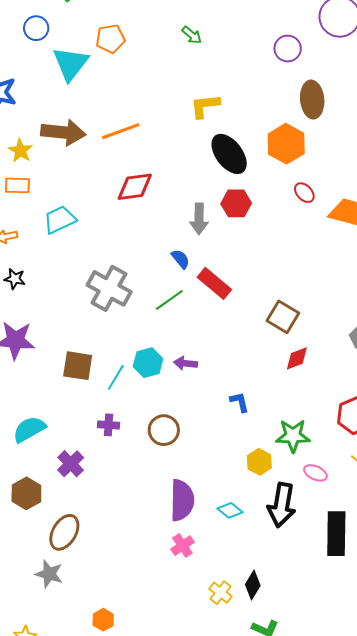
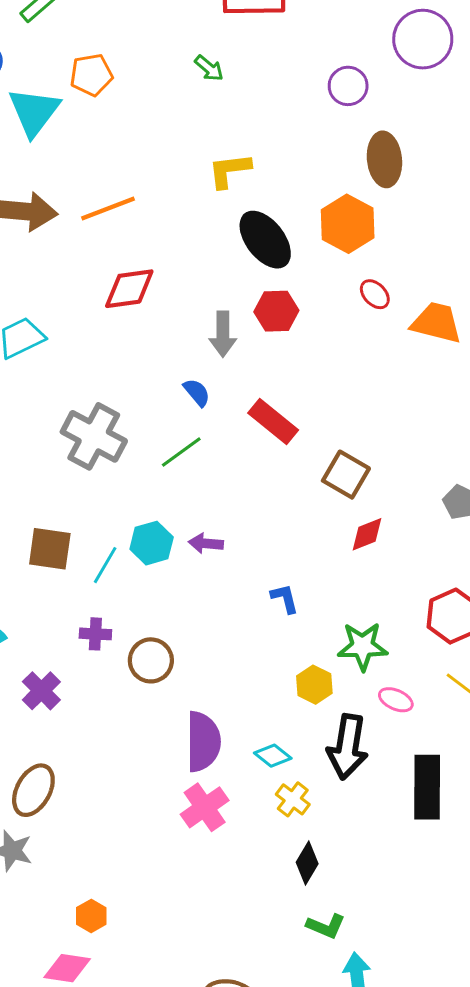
red rectangle: (214, 283) -> (273, 421), moved
brown circle: (164, 430) -> (151, 660), moved
pink cross: (182, 546) -> (205, 807), size x1.4
yellow cross: (221, 593) -> (293, 799), moved

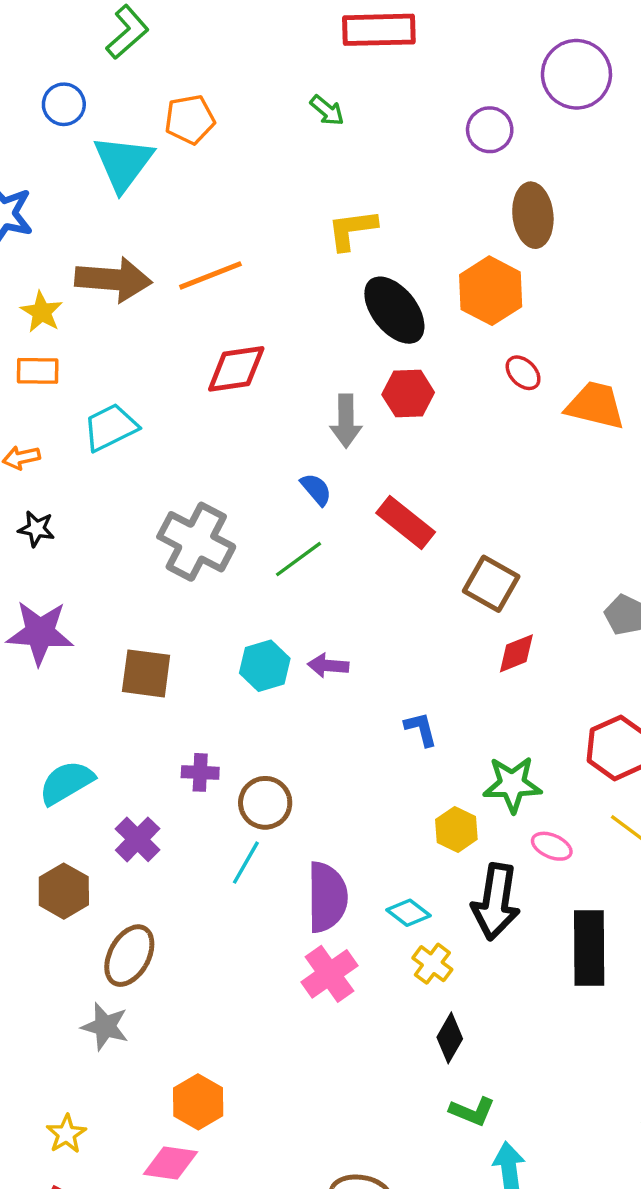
cyan line: (105, 565) -> (246, 863), moved
orange hexagon: (91, 916) -> (198, 1102), size x1.4

